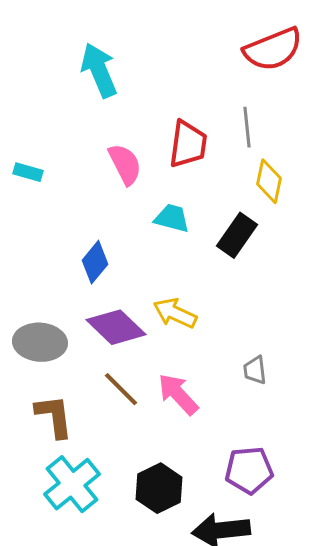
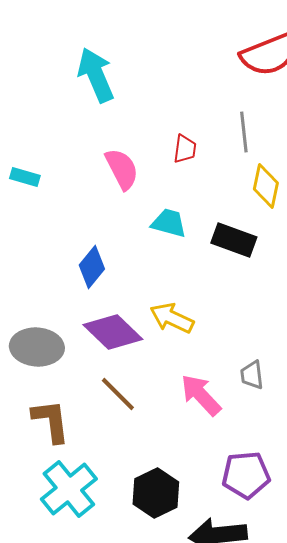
red trapezoid: (188, 144) -> (185, 149), size x0.6
black rectangle: (237, 235) -> (234, 240), turned 75
pink arrow: (178, 394) -> (201, 395), moved

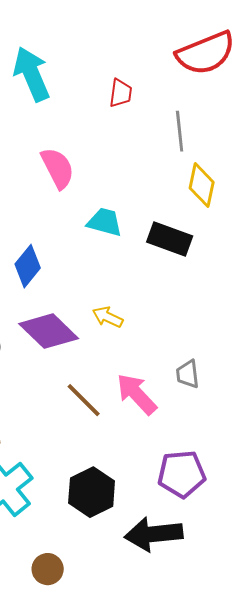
red trapezoid: (185, 149) -> (121, 93), moved
yellow arrow: (172, 318) -> (108, 317), size x0.7
brown line: (118, 394) -> (84, 400), moved

